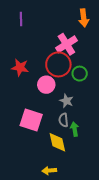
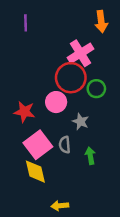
red star: (20, 67) -> (24, 112), moved
pink square: (31, 120) -> (38, 145), turned 35
gray semicircle: (63, 120) -> (65, 145), moved
yellow diamond: (57, 142) -> (35, 172), moved

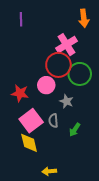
green circle: (96, 89) -> (80, 74), size x1.5
green arrow: (90, 156) -> (75, 130), turned -136

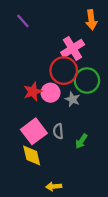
purple line: (21, 19) -> (23, 21), turned -40
red star: (20, 93) -> (33, 92), moved, turned -30
gray star: (67, 101) -> (73, 99), moved

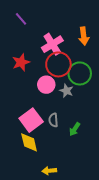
orange arrow: (91, 20) -> (84, 36), moved
pink cross: (73, 48) -> (52, 44), moved
red star: (33, 92) -> (21, 62), moved

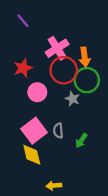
orange arrow: (84, 36) -> (85, 57), moved
pink circle: (46, 85) -> (37, 92), moved

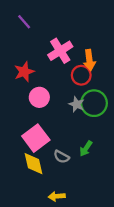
red circle: (64, 70) -> (81, 75), moved, size x0.7
green circle: (87, 80) -> (94, 103), moved
gray semicircle: (58, 131) -> (61, 157), moved, turned -56

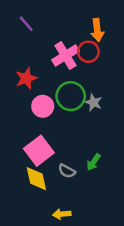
orange arrow: (89, 60) -> (97, 30), moved
red circle: (81, 75) -> (88, 52), moved
green circle: (94, 103) -> (71, 96), moved
gray star: (77, 104) -> (93, 102), moved

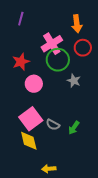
purple line: (26, 24) -> (21, 19), turned 56
red circle: (88, 52) -> (83, 48), moved
green circle: (71, 96) -> (58, 60), moved
gray semicircle: (67, 171) -> (53, 125), moved

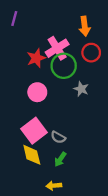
purple line: (21, 19) -> (14, 19), moved
red star: (21, 62) -> (36, 58), moved
green arrow: (74, 128) -> (60, 159), moved

